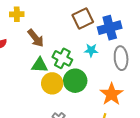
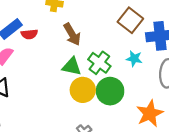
brown square: (83, 19) -> (130, 20), turned -35

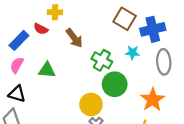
red semicircle: (29, 34) -> (41, 29), moved, turned 40
green triangle: (72, 66) -> (47, 70), moved
yellow circle: (83, 90) -> (91, 104), moved

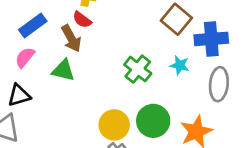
red semicircle: (41, 29) -> (82, 20), moved
brown arrow: (74, 38) -> (71, 38), moved
green circle: (115, 84) -> (153, 121), moved
black triangle: (17, 94) -> (19, 95), turned -42

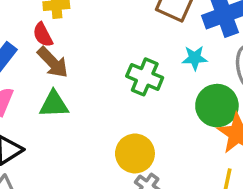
red semicircle: (82, 20) -> (43, 35), moved, turned 42
green circle: (153, 121) -> (217, 106), moved

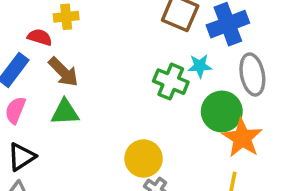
red semicircle: (43, 35) -> (40, 37), moved, turned 135
green cross: (145, 77) -> (171, 82), moved

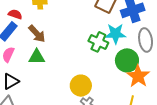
red semicircle: (40, 37) -> (15, 14), moved
cyan star: (200, 66) -> (115, 34), size x1.5

